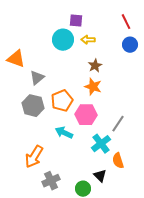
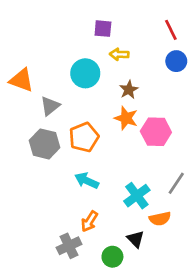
cyan circle: (63, 40) -> (85, 73), moved
pink hexagon: (86, 115) -> (156, 132), moved
gray line: (118, 124) -> (176, 183), moved
orange arrow: (34, 157) -> (89, 221), moved, size x0.7
orange semicircle: (118, 161) -> (160, 219), turned -84

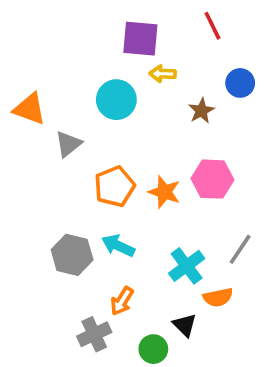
purple square: (103, 29) -> (140, 39), size x1.5
red line: (171, 30) -> (212, 26), moved
brown star: (129, 90) -> (201, 111), moved
orange star: (126, 118) -> (164, 192), moved
gray hexagon: (45, 144) -> (72, 255), moved

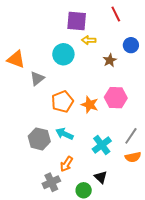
orange semicircle: (218, 297) -> (133, 157), moved

